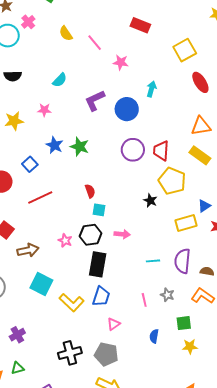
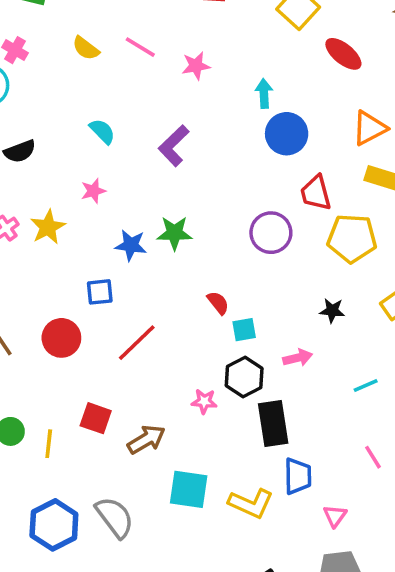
cyan semicircle: (60, 80) -> (102, 131), turned -70
blue circle: (127, 109) -> (287, 134), moved
purple circle: (133, 150) -> (271, 233), moved
blue square: (30, 164) -> (100, 292), turned -35
black star: (150, 201) -> (332, 311), moved

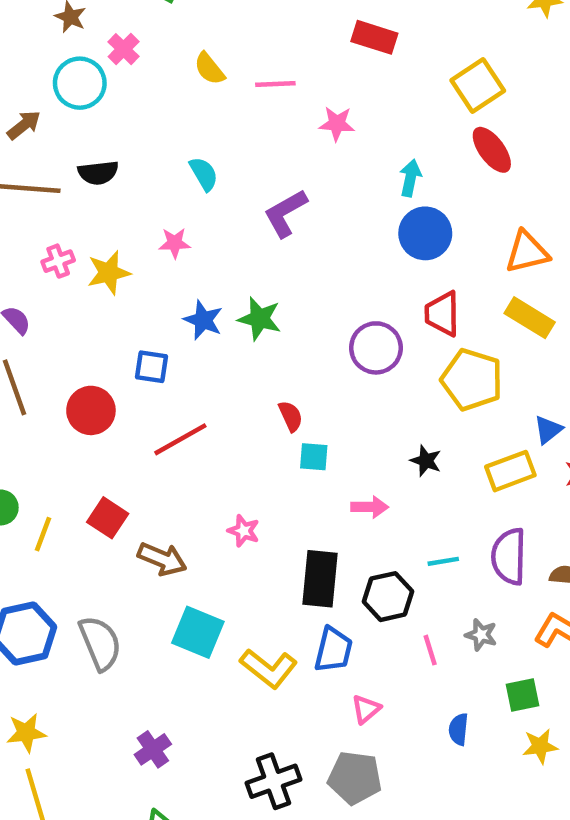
pink line: (140, 47) -> (275, 84), turned -48
red ellipse: (343, 54) -> (492, 150), moved
black hexagon: (244, 377) -> (388, 597), moved
brown arrow: (146, 439) -> (162, 559), turned 39

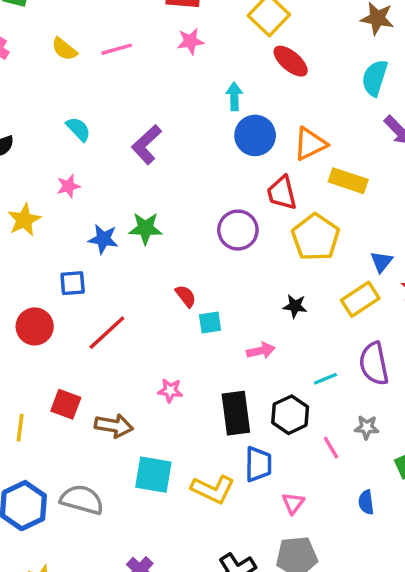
pink star: (337, 124) -> (190, 41), moved
orange triangle: (527, 252) -> (310, 144), moved
yellow pentagon: (472, 380) -> (316, 237), turned 30
gray semicircle: (100, 643) -> (82, 500), turned -39

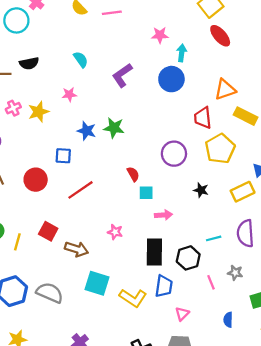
pink star: (190, 41) -> (160, 35), moved
blue circle: (255, 135) -> (171, 79), moved
purple circle: (238, 230) -> (174, 154), moved
pink arrow: (261, 351) -> (163, 215), moved

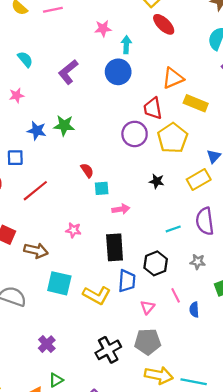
purple circle: (174, 154) -> (135, 134), moved
black hexagon: (188, 258) -> (156, 263), moved
pink line: (211, 282) -> (176, 295), moved

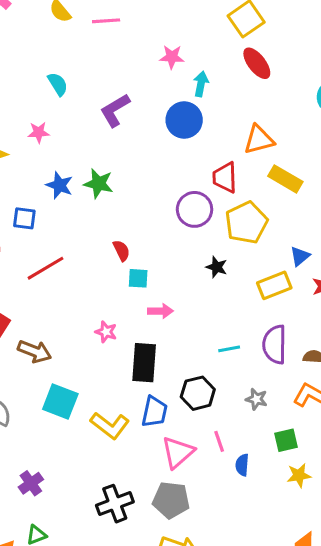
black star: (157, 181) -> (217, 267), moved
pink star: (73, 230) -> (106, 332), moved
pink triangle: (147, 307) -> (178, 452), size x1.6

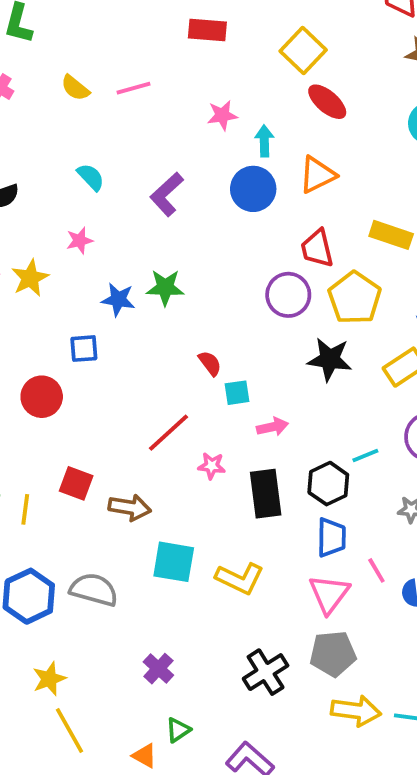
orange triangle: (259, 140) -> (317, 175), moved
black star: (217, 267) -> (330, 359), size x1.6
red line: (45, 268) -> (168, 433), moved
black hexagon: (198, 393) -> (328, 484), moved
blue trapezoid: (154, 412) -> (331, 537), moved

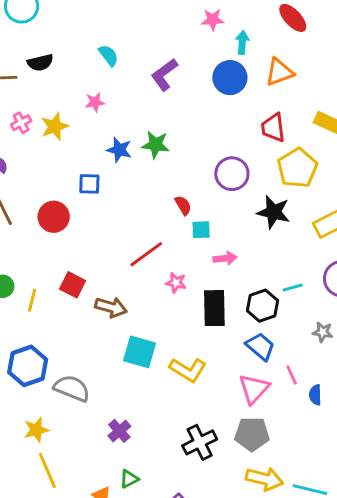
purple circle: (288, 295) -> (232, 174), moved
blue trapezoid: (331, 537) -> (260, 346), turned -56
gray semicircle: (94, 590) -> (72, 388), moved

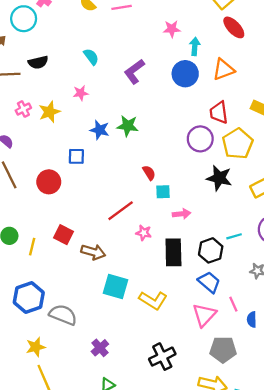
purple circle: (232, 174) -> (200, 139), moved
gray pentagon: (252, 434) -> (223, 350), moved

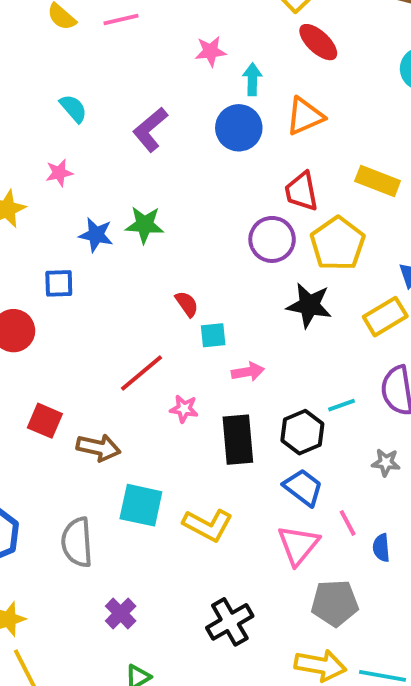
gray semicircle: (63, 315) -> (77, 542), moved, turned -112

